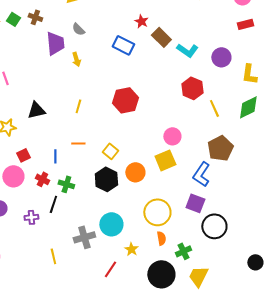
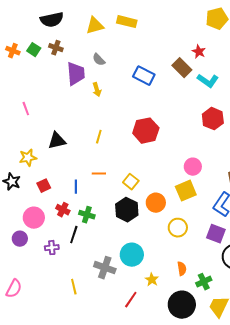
red star: (141, 21) -> (199, 52), moved
pink circle: (13, 176) -> (34, 218), moved
yellow circle: (157, 212) -> (178, 228), moved, size x0.7
gray cross: (84, 237) -> (105, 268), turned 35

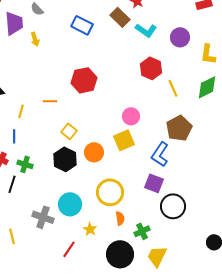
yellow line: (99, 137) -> (21, 111), moved
orange line: (99, 174) -> (50, 101), moved
yellow circle: (178, 228) -> (110, 192), moved, size x1.4

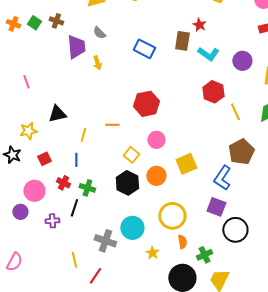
brown rectangle: (120, 17) -> (182, 41), turned 54
pink circle: (131, 116) -> (156, 140), moved
red line: (69, 249) -> (95, 276), moved

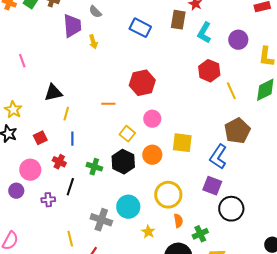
cyan L-shape: (208, 54) -> (204, 33), turned 85
yellow star: (28, 131) -> (13, 110), moved, turned -30
yellow line: (83, 135) -> (66, 114), moved
yellow square: (186, 164) -> (182, 143), turned 30
green cross: (87, 188) -> (94, 167), moved

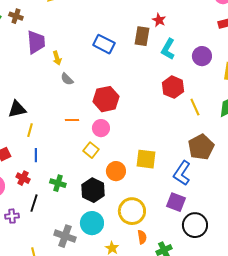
gray semicircle: (95, 12) -> (67, 79), moved
pink circle: (152, 119) -> (101, 128), moved
black hexagon: (123, 162) -> (93, 190), moved

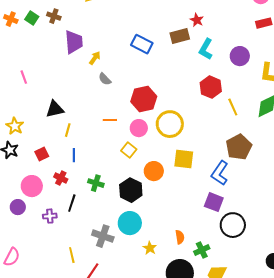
brown rectangle: (142, 36) -> (180, 36), turned 66
yellow arrow: (57, 58) -> (95, 58), turned -128
yellow circle: (132, 211) -> (170, 124), moved

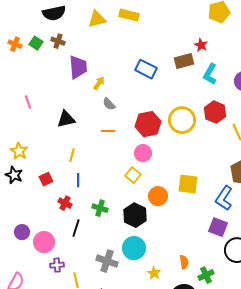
black triangle: (55, 109) -> (66, 119), moved
orange line: (110, 120) -> (108, 131), moved
yellow circle: (170, 124) -> (182, 120), moved
pink circle: (32, 186) -> (44, 242), moved
purple cross: (50, 216) -> (57, 265), moved

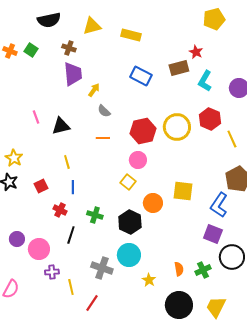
yellow rectangle: (129, 15) -> (131, 35), moved
brown cross: (58, 41) -> (69, 48), moved
pink line: (28, 102) -> (36, 117), moved
yellow line: (72, 155) -> (67, 162), turned -32
green cross: (206, 275) -> (203, 270), moved

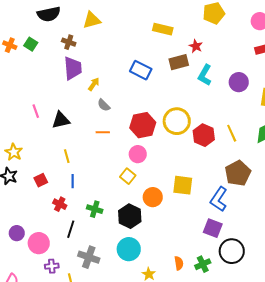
yellow rectangle: (131, 35) -> (163, 29), moved
red hexagon: (210, 119) -> (204, 135), moved
gray cross: (102, 268) -> (89, 257), moved

